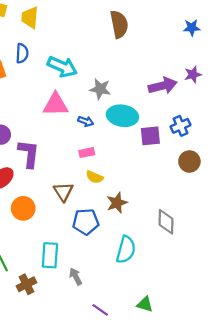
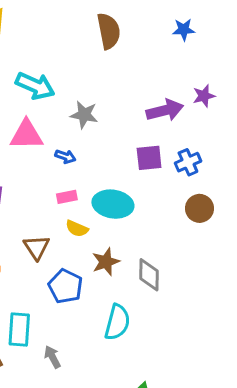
blue star: (192, 28) -> (184, 30), moved
cyan ellipse: (122, 116) -> (113, 204), moved
purple square: (150, 136) -> (149, 158), moved
blue pentagon: (86, 222) -> (65, 286), turned 30
gray diamond: (166, 222) -> (149, 275), moved

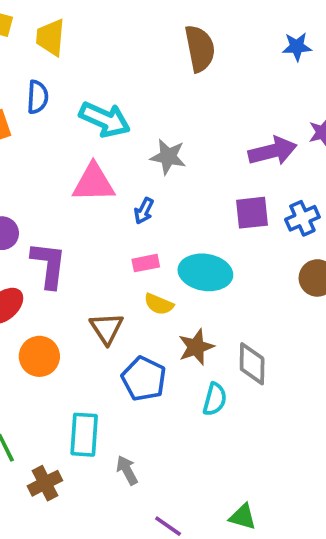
blue arrow: (65, 156) -> (144, 211), turned 96
cyan semicircle: (117, 322) -> (215, 399), moved, size x0.7

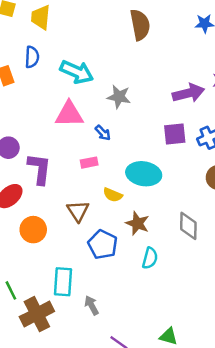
blue arrow: (144, 211) -> (103, 133), turned -70
pink rectangle: (146, 263) -> (89, 163), moved
brown star: (196, 347) -> (138, 223), turned -30
gray diamond: (252, 364) -> (188, 226), moved
brown cross: (45, 483) -> (37, 314), size x1.5

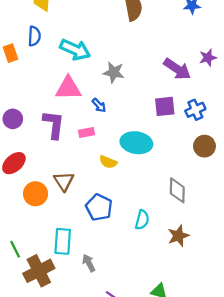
purple arrow: (188, 93) -> (177, 69), turned 48
purple L-shape: (39, 169) -> (54, 125), moved
brown triangle: (78, 211) -> (64, 181), moved
brown star: (138, 223) -> (178, 236), moved, turned 30

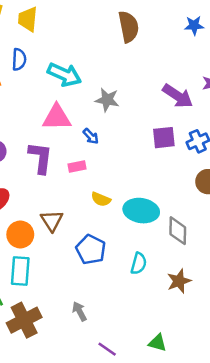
cyan ellipse: (136, 143) -> (141, 211), moved
cyan rectangle: (63, 241) -> (20, 271), moved

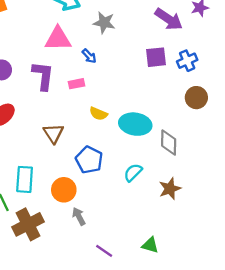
orange circle: (20, 234) -> (64, 190), moved
cyan semicircle: (139, 263) -> (133, 173), turned -150

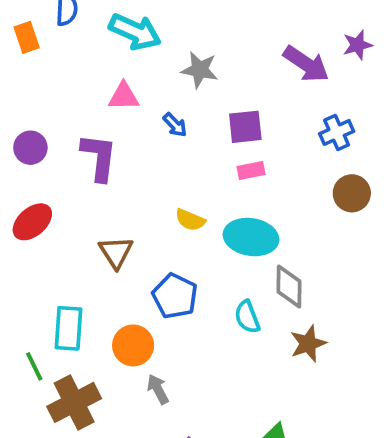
pink triangle: (58, 39) -> (124, 96), size x0.7
purple square: (156, 57) -> (245, 127), moved
pink rectangle: (76, 84) -> (251, 170), moved
gray diamond: (169, 143) -> (289, 286), moved
cyan semicircle: (133, 173) -> (247, 317), turned -66

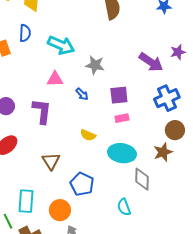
blue cross: (337, 132) -> (167, 98), size x1.4
yellow semicircle: (190, 220) -> (88, 135), moved
cyan semicircle: (247, 317) -> (124, 207), moved
brown star: (308, 344) -> (163, 152), moved

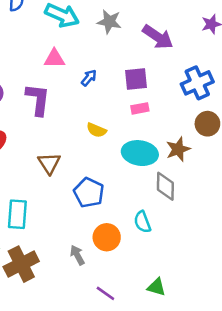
purple arrow: (151, 62) -> (158, 37), moved
gray star: (95, 65) -> (109, 22), moved
blue arrow: (82, 94) -> (89, 78), turned -96
brown star: (163, 152) -> (178, 149), moved
orange circle: (60, 210) -> (107, 237), moved

